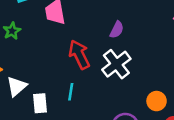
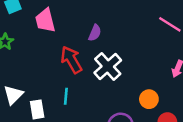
purple semicircle: (117, 30) -> (95, 33), moved

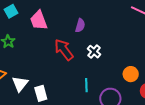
white cross: (108, 66) -> (94, 52), size x0.6
cyan line: (66, 96) -> (86, 85), moved

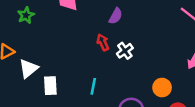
red arrow: (64, 50) -> (103, 42), moved, size x0.6
cyan line: (86, 85) -> (93, 86), moved

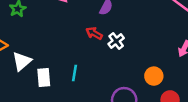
red arrow: (103, 42) -> (94, 33), turned -35
cyan line: (93, 86) -> (75, 73), moved

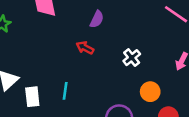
white cross: (116, 41) -> (132, 58), moved

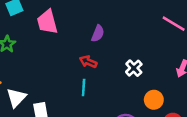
cyan line: (65, 91) -> (84, 88), moved

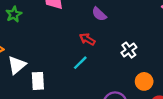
purple semicircle: (98, 33) -> (99, 14), turned 105
cyan line: (84, 88) -> (80, 63), turned 35

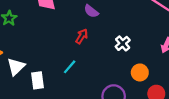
red arrow: (87, 39) -> (82, 36), turned 96
cyan line: (80, 63) -> (70, 67), moved

